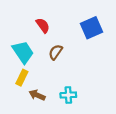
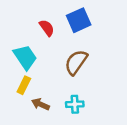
blue square: (92, 28) -> (79, 20), moved
brown semicircle: (56, 52) -> (76, 62), moved, size x1.5

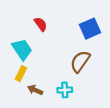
blue square: (79, 20) -> (90, 29), moved
brown semicircle: (76, 62) -> (80, 61), moved

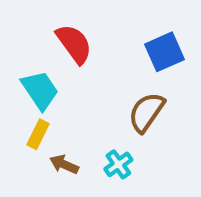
red semicircle: (41, 24) -> (74, 44), size x1.5
cyan cross: (65, 90) -> (118, 164), turned -32

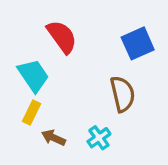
brown semicircle: (146, 112) -> (123, 94), turned 132

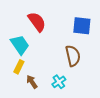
blue square: (138, 43) -> (82, 26), turned 30
brown arrow: (53, 138) -> (32, 82), turned 32

